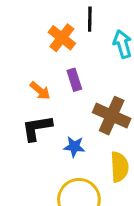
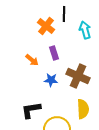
black L-shape: (37, 128) -> (31, 110), moved
blue star: (74, 147) -> (51, 80), moved

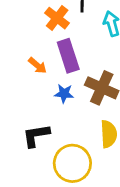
purple rectangle: (54, 53) -> (68, 56), size x1.6

